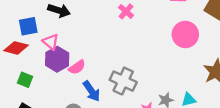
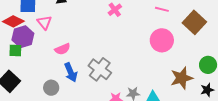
purple hexagon: (57, 59) -> (23, 37), moved
green square: (25, 80) -> (15, 50), turned -32

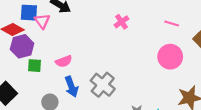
pink triangle: (44, 22) -> (42, 21), moved
green square: (15, 50) -> (35, 66), moved

